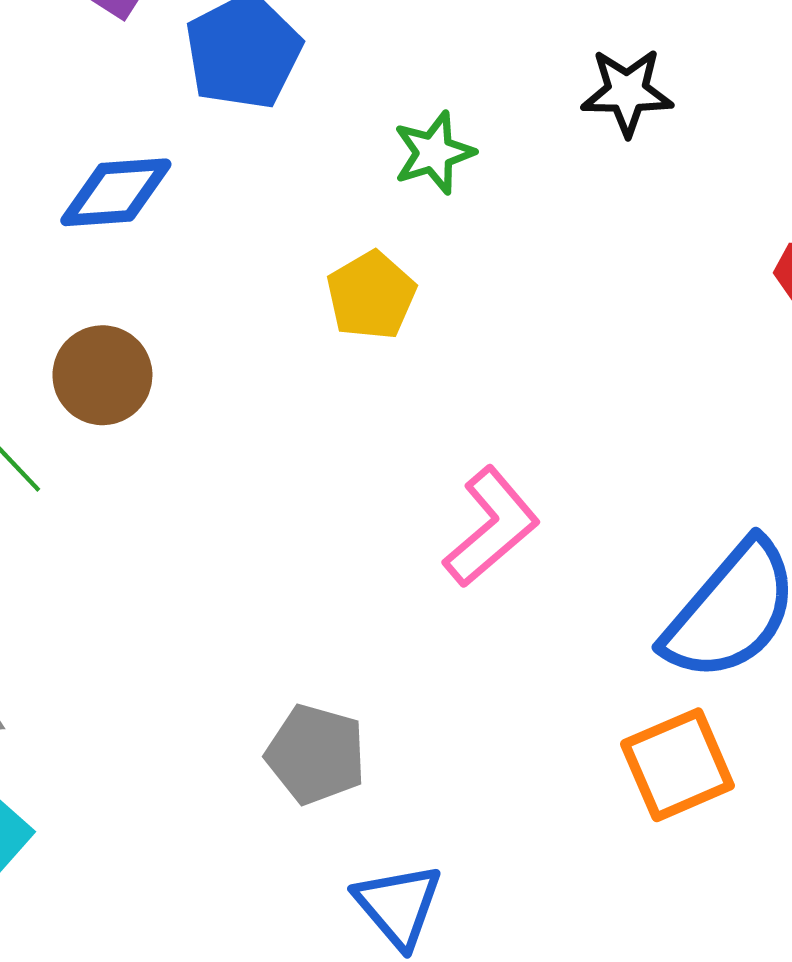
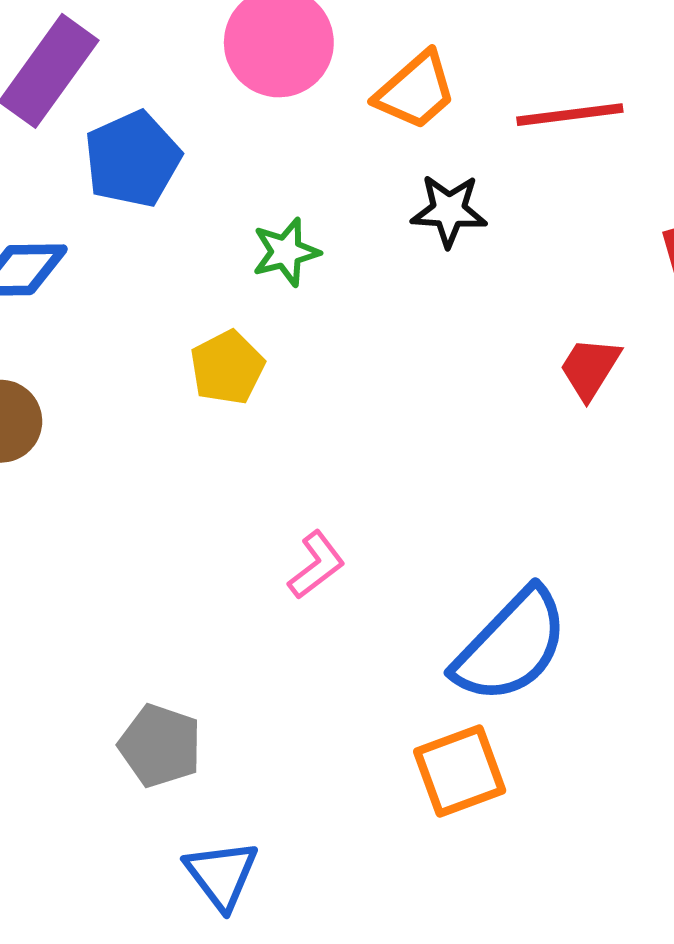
pink L-shape: (491, 527) -> (316, 565), size x0.7

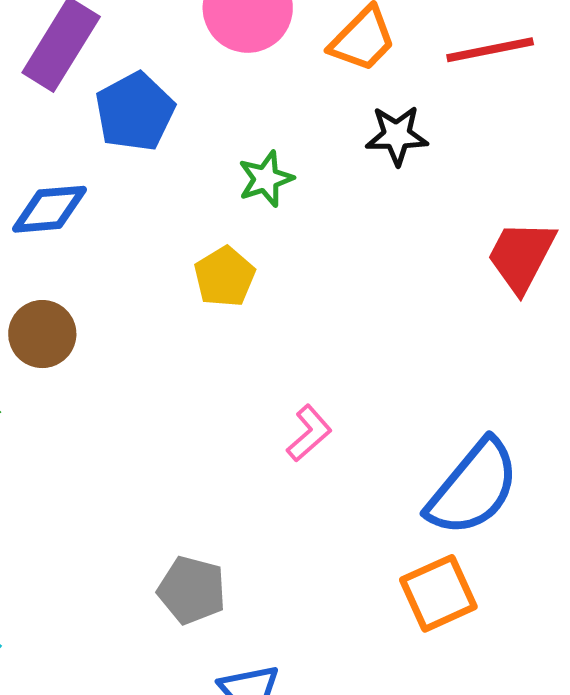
red trapezoid: (590, 368) -> (521, 256), size x1.4

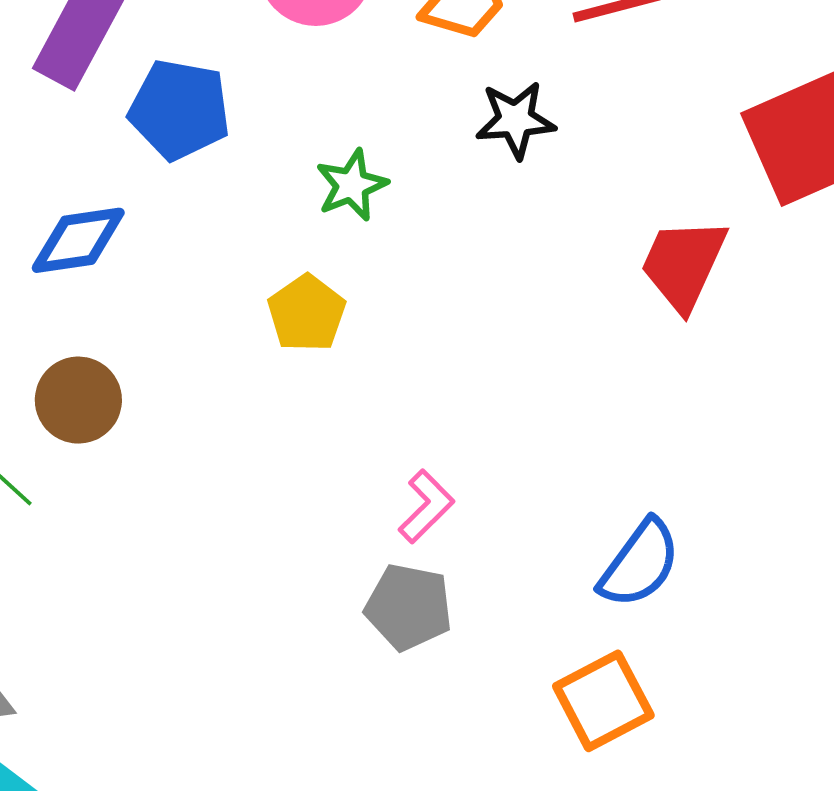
blue pentagon: (135, 112) -> (180, 110), turned -30
blue semicircle: (473, 488) -> (640, 564), size x0.7
gray pentagon: (192, 590) -> (409, 607), moved

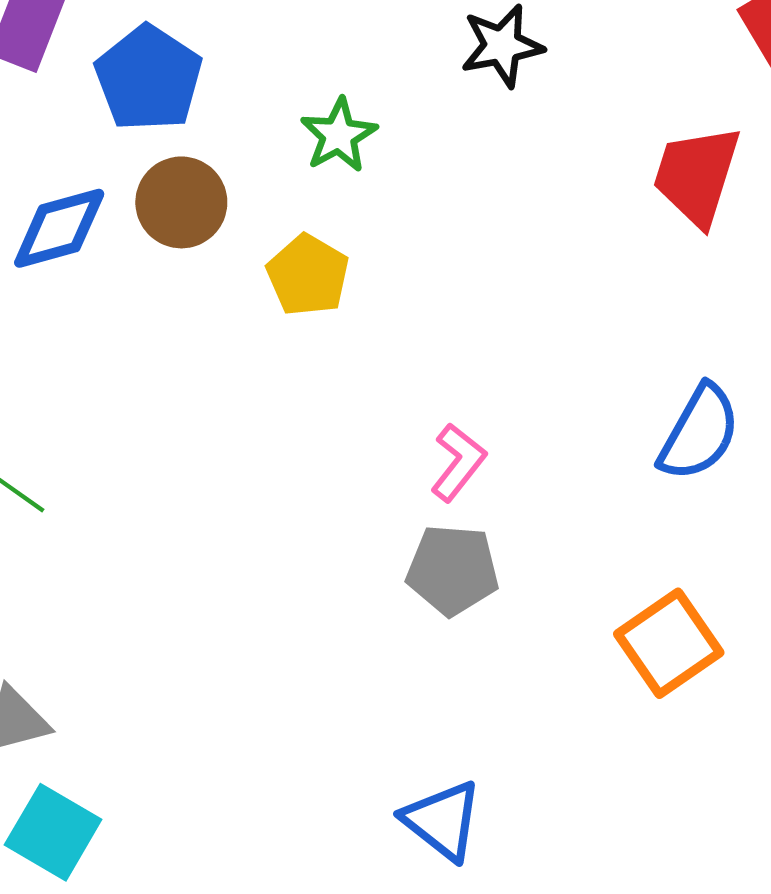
blue pentagon: (180, 110) -> (149, 78), turned 30
brown circle: (78, 400) -> (181, 202), moved
blue semicircle: (640, 564) -> (699, 433), moved

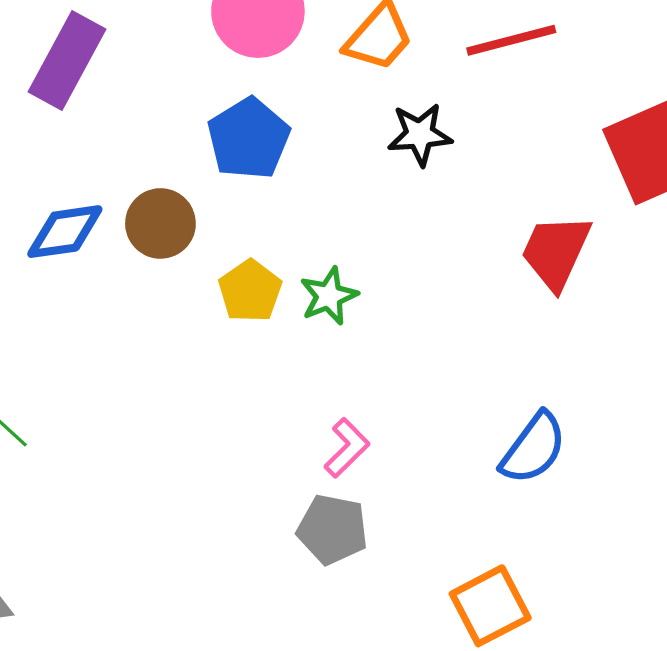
blue pentagon: (149, 78) -> (249, 139), moved
green star: (339, 135) -> (329, 296), moved

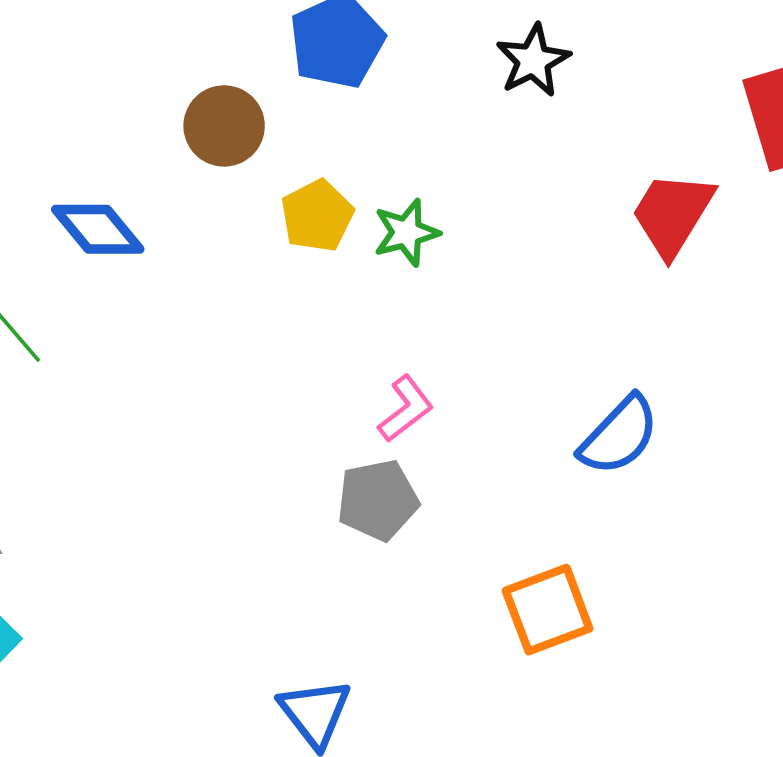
black star: (420, 134) -> (533, 61), turned -30
blue diamond: (65, 232) -> (98, 229), moved, turned 52
gray pentagon: (332, 529) -> (378, 500), turned -30

